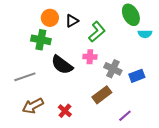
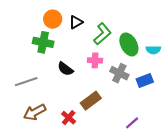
green ellipse: (131, 15) -> (129, 44), moved
cyan semicircle: (145, 34) -> (153, 50), moved
black semicircle: (62, 65) -> (65, 69), size x0.7
brown rectangle: (102, 95) -> (91, 101), moved

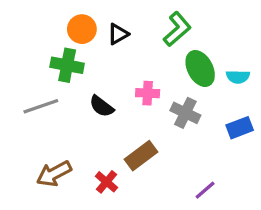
green L-shape: (102, 34) -> (177, 29), moved
blue rectangle: (145, 80) -> (240, 128), moved
gray line: (26, 82) -> (41, 106), moved

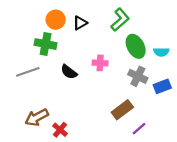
gray cross: (185, 113) -> (138, 76), moved
brown rectangle: (141, 156) -> (122, 110), moved
red cross: (107, 182) -> (60, 130), moved

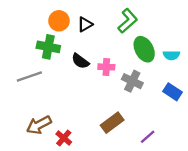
black semicircle: (69, 72) -> (80, 61), moved
gray cross: (138, 76) -> (132, 81), moved
blue rectangle: (162, 86) -> (173, 92), turned 54
brown rectangle: (122, 110) -> (112, 123), moved

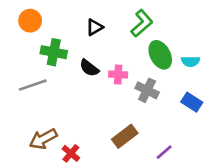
orange circle: (59, 21) -> (30, 21), moved

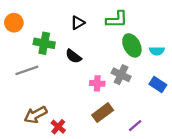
orange circle: (30, 21) -> (14, 23), moved
green L-shape: (142, 23) -> (117, 19), turned 40
pink cross: (118, 75) -> (97, 83), moved

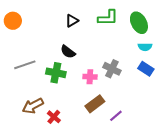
green cross: (44, 43) -> (56, 73), moved
green ellipse: (132, 45) -> (139, 23), moved
blue rectangle: (158, 84) -> (146, 69), moved
purple line: (135, 126) -> (116, 116), moved

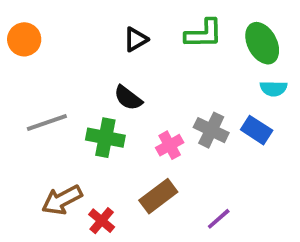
blue rectangle: (146, 69) -> (257, 130), moved
pink cross: (90, 77) -> (170, 145), turned -32
brown rectangle: (95, 104) -> (158, 196), moved

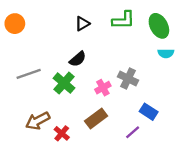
black semicircle: (128, 98) -> (78, 59), turned -78
blue rectangle: (257, 130) -> (149, 112), moved
green cross: (105, 138) -> (64, 83), turned 30

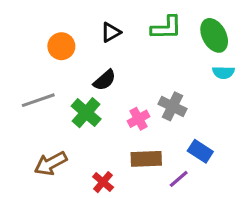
orange circle: (15, 24) -> (61, 46), moved
brown rectangle: (96, 119) -> (146, 159), moved, turned 35
red cross: (62, 133) -> (103, 182), moved

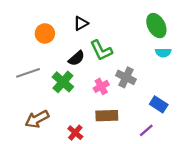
green L-shape: (166, 28) -> (101, 50), moved, turned 65
blue rectangle: (200, 151) -> (159, 104), moved
purple line: (179, 179) -> (146, 130), moved

